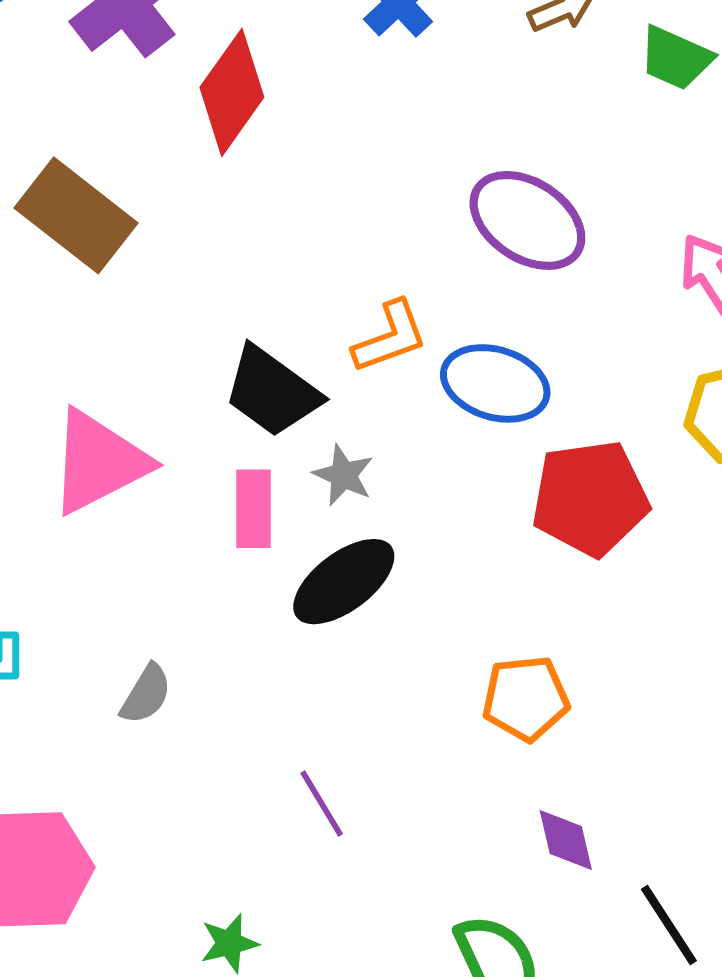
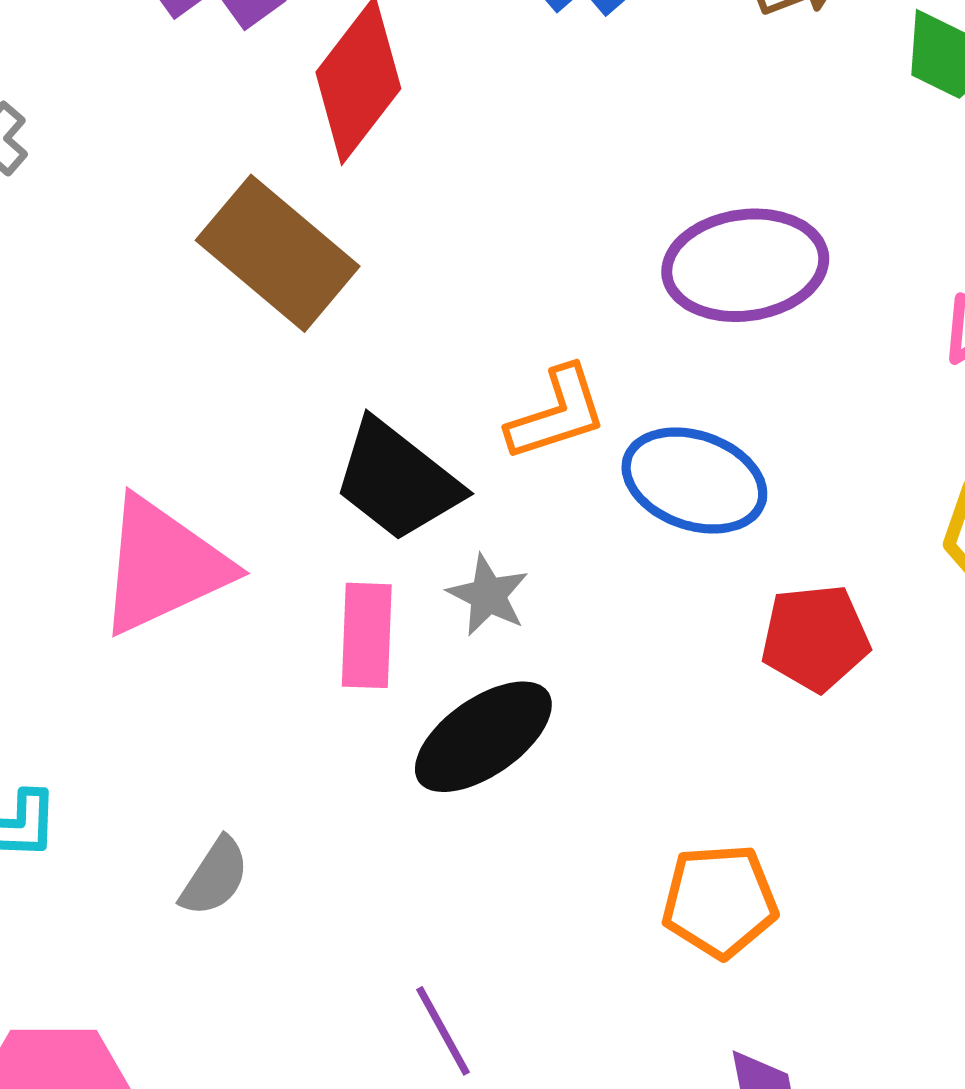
brown rectangle: (76, 215) -> (278, 253), moved
purple ellipse: (527, 220) -> (745, 265), turned -43
red pentagon: (590, 498) -> (815, 638), size x0.7

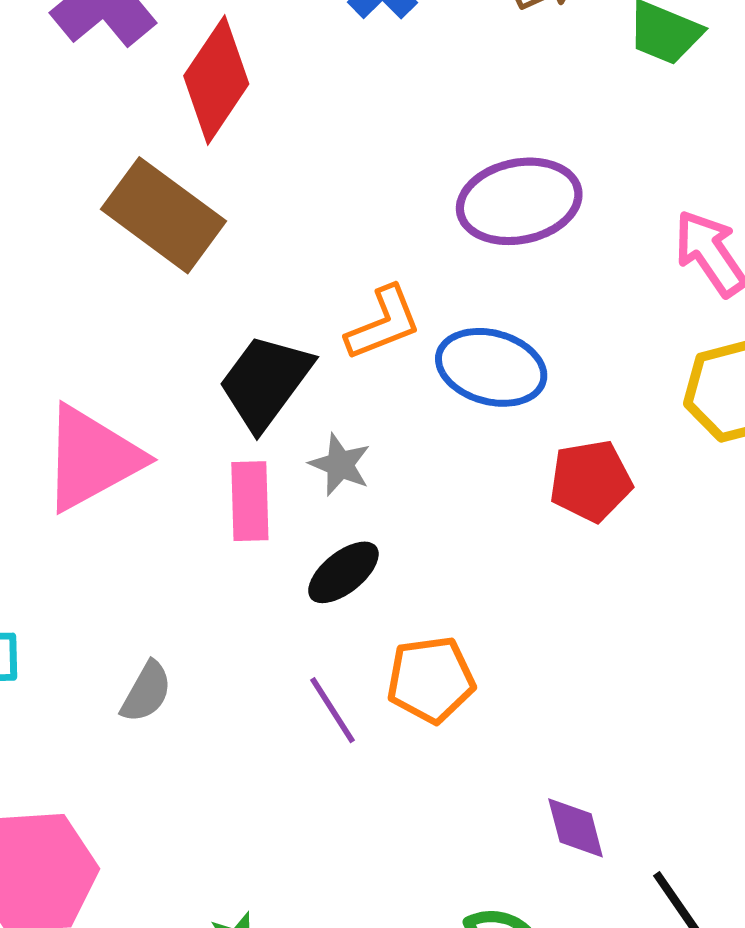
black trapezoid: (397, 480) -> (265, 382), turned 92
black ellipse: (483, 737) -> (343, 572), size x0.7
orange pentagon: (720, 901) -> (431, 680), moved
purple line: (443, 1031) -> (332, 710), moved

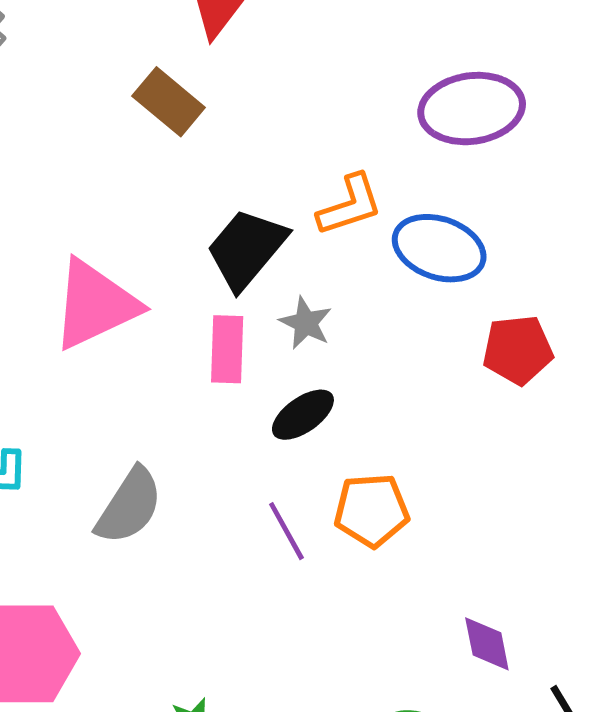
brown rectangle: (163, 215) -> (169, 102), size x0.7
gray semicircle: (146, 692) -> (129, 506), size x1.5

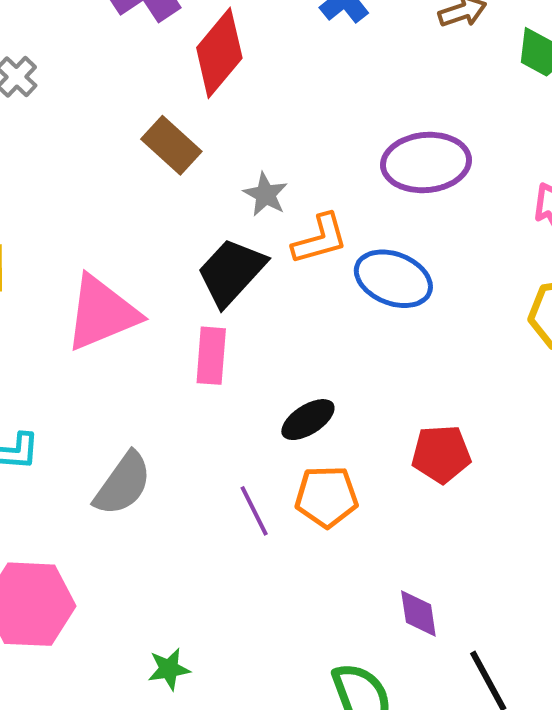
gray star: (306, 323) -> (266, 194), moved
red pentagon: (518, 350) -> (441, 454), moved
black ellipse: (303, 415) -> (308, 420), moved

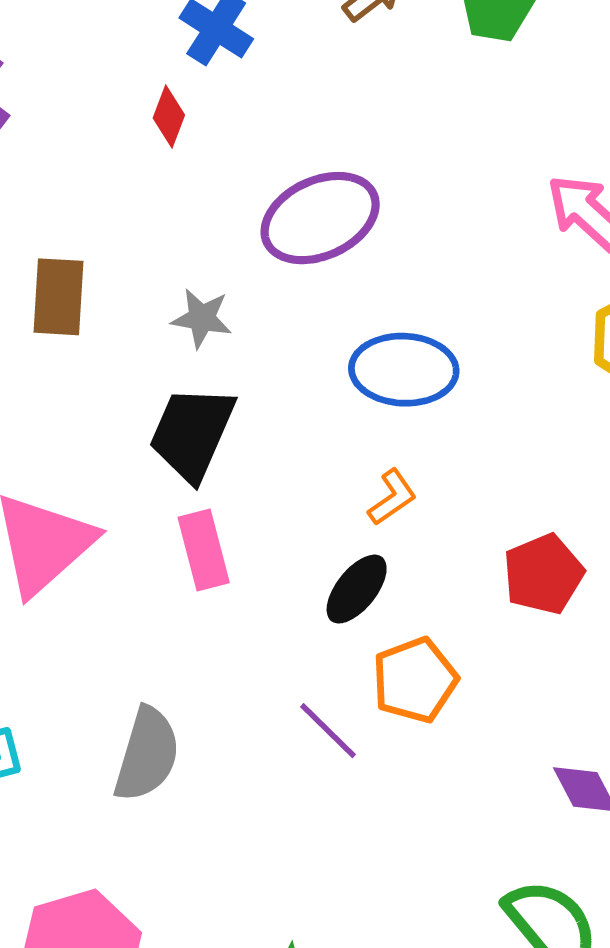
red diamond: (219, 53) -> (169, 116), moved, size x0.5
brown rectangle: (171, 145) -> (59, 297), turned 70
purple ellipse: (426, 163) -> (320, 218), moved
orange L-shape: (320, 239) -> (392, 497), moved, size x0.7

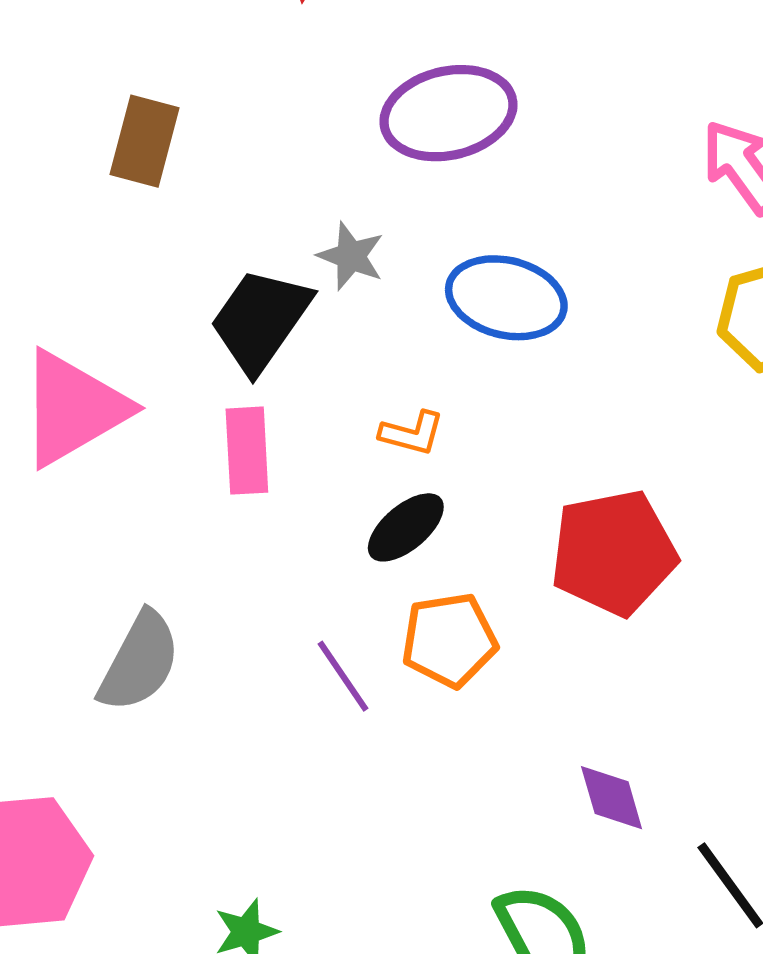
gray star: (202, 318) -> (351, 256), moved
orange L-shape: (392, 497) -> (412, 433), moved, turned 38
red pentagon: (543, 574) -> (614, 553), size x1.4

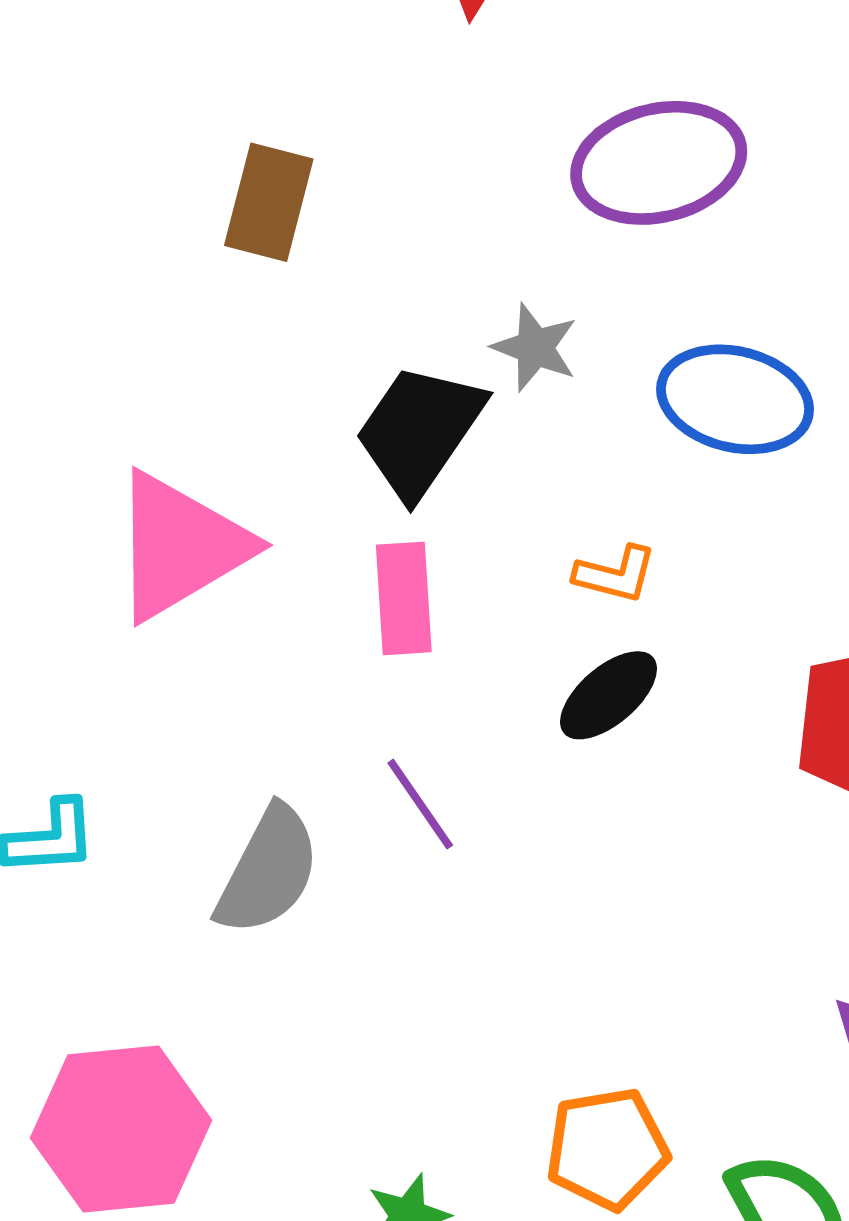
orange pentagon: (449, 640) -> (607, 1149), moved
purple line: (343, 676) -> (420, 804), moved

